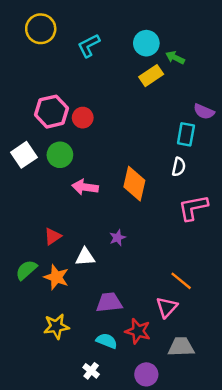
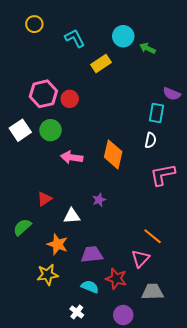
yellow circle: (41, 29) -> (34, 24), size x0.7
cyan L-shape: (89, 46) -> (75, 38), turned 90
yellow rectangle: (151, 76) -> (101, 63), moved
orange star: (56, 277) -> (58, 244), moved

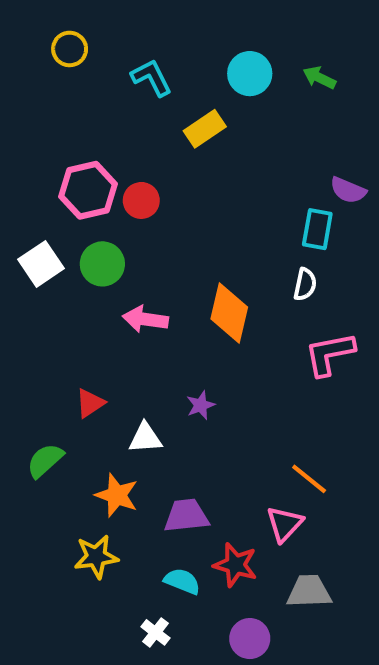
green arrow: (147, 48) -> (319, 78), moved

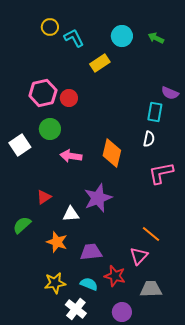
yellow circle: (70, 49) -> (50, 27), moved
white square: (41, 264) -> (20, 145), moved
purple star: (201, 405) -> (98, 198), size x2.0
yellow star: (96, 557) -> (55, 283), moved
white cross: (156, 632) -> (76, 309), size x1.5

